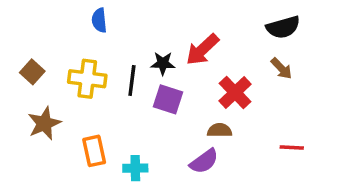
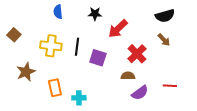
black star: (163, 63) -> (95, 14), moved
brown square: (32, 72) -> (14, 35), moved
purple semicircle: (204, 161) -> (140, 93), moved

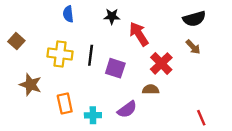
red arrow: (118, 29) -> (139, 34), turned 100
brown star: (26, 72) -> (31, 85), turned -30
red line: (170, 86) -> (201, 118), moved, turned 64
purple semicircle: (140, 93) -> (127, 109), moved

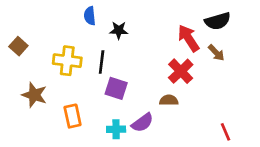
blue semicircle: (68, 14) -> (90, 16), moved
black star: (112, 16) -> (119, 30), moved
red arrow: (139, 34) -> (189, 38), moved
purple square: (115, 68) -> (116, 88), moved
cyan cross: (93, 115) -> (116, 129), moved

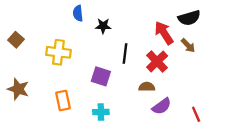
black line: (102, 62) -> (125, 53), moved
brown star: (34, 95) -> (18, 89), moved
purple semicircle: (142, 123) -> (162, 106), moved

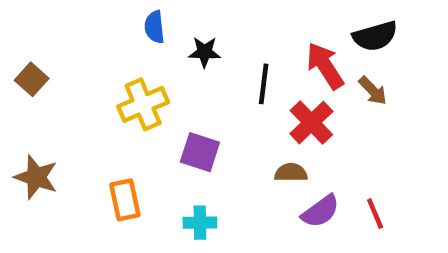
yellow cross: (58, 52) -> (143, 104), moved, turned -30
black line: (125, 53) -> (264, 84), moved
red line: (196, 114) -> (375, 214), moved

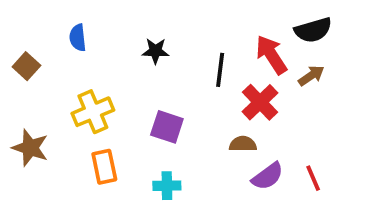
blue semicircle: (154, 27) -> (78, 38), moved
black star: (204, 52) -> (156, 51), moved
brown arrow: (373, 91) -> (311, 76), turned -80
yellow cross: (143, 104) -> (93, 112), moved

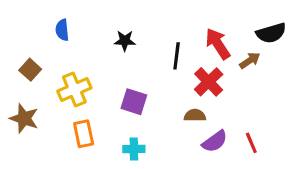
black semicircle: (313, 30) -> (271, 33), moved
brown square: (26, 66) -> (30, 70), moved

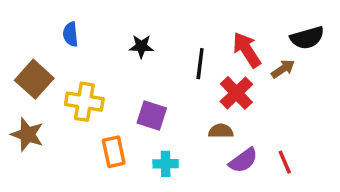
brown square: (30, 70) -> (34, 79), size x1.5
yellow cross: (74, 89) -> (84, 102), turned 32
orange rectangle: (84, 134) -> (114, 152), moved
cyan cross: (134, 149) -> (166, 164), moved

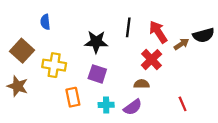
black semicircle: (307, 38) -> (204, 35), moved
black star: (141, 46) -> (96, 42), moved, size x1.5
black line: (200, 64) -> (128, 27), moved
purple semicircle: (243, 160) -> (133, 107), moved

